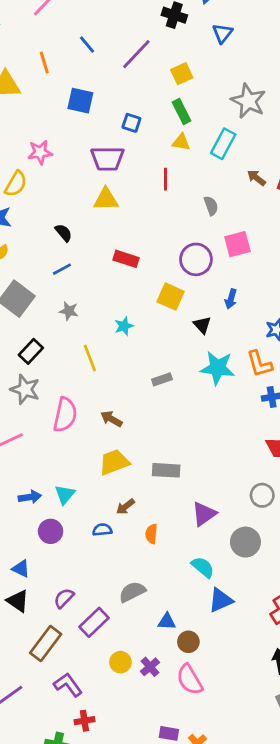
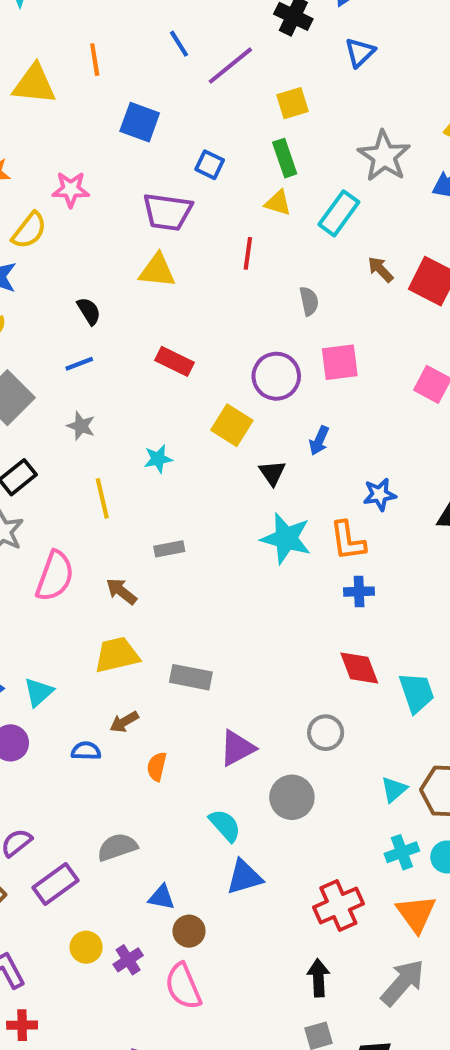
blue line: (87, 44) -> (179, 44), moved
gray rectangle: (162, 379) -> (169, 549), moved

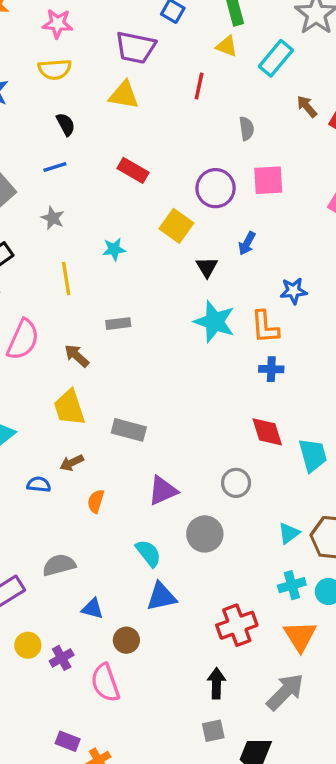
yellow semicircle: (29, 230) -> (55, 69), moved, turned 44
yellow trapezoid: (117, 655) -> (69, 408), turned -99
brown circle: (189, 931) -> (126, 640), moved

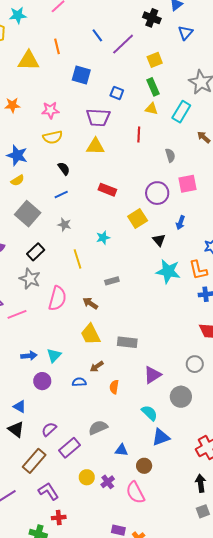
yellow square: (176, 226) -> (138, 219), turned 30

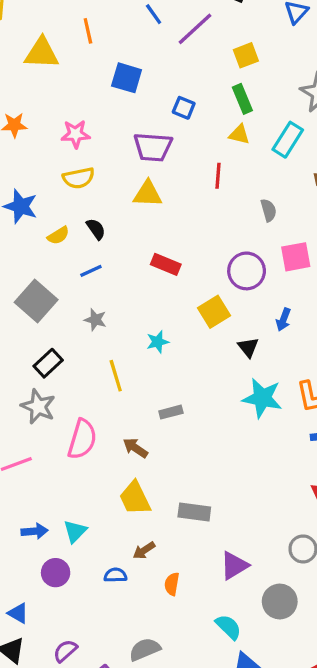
yellow semicircle: (18, 180) -> (58, 235), moved

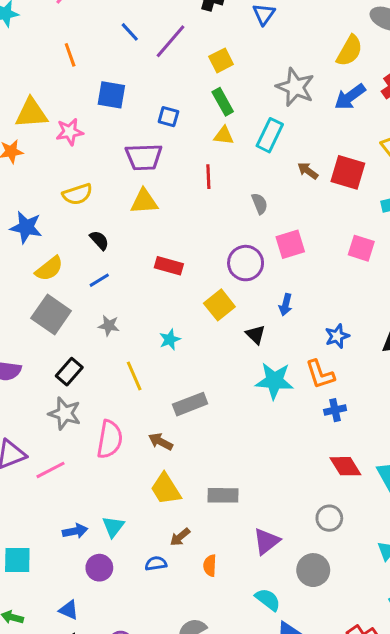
yellow triangle: (42, 53) -> (31, 113), moved
pink star: (76, 134) -> (70, 132), moved
yellow semicircle: (58, 235) -> (49, 269), moved, size x1.4
gray rectangle: (171, 412) -> (190, 404), size x1.5

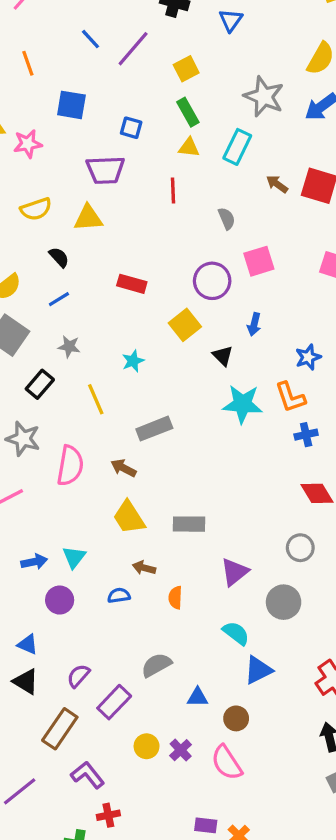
yellow triangle: (144, 201) -> (88, 218), moved
black rectangle: (69, 372) -> (40, 384), moved
brown arrow: (180, 537) -> (144, 568), turned 55

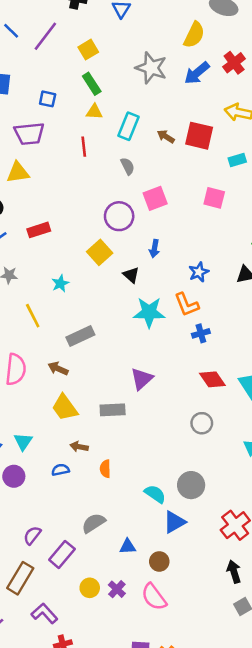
cyan rectangle: (237, 147) -> (128, 126), moved
red rectangle: (132, 284) -> (39, 230), moved, turned -30
purple triangle: (235, 572) -> (142, 379), moved
gray circle: (284, 602) -> (191, 485), moved

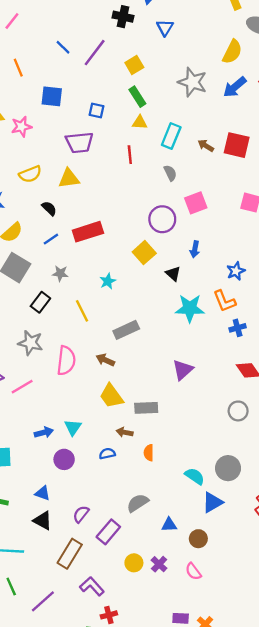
red rectangle: (39, 230) -> (88, 232), size x1.4
gray rectangle: (113, 410) -> (146, 408), moved
pink semicircle: (154, 597) -> (193, 571), size x0.7

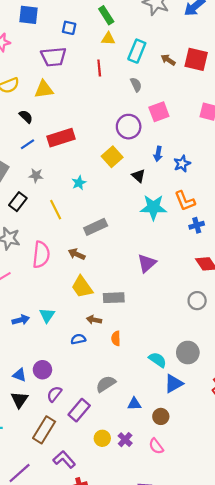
blue star: (236, 271) -> (182, 164), moved
purple circle: (64, 459) -> (42, 370), moved
black triangle: (43, 521) -> (20, 400), turned 36

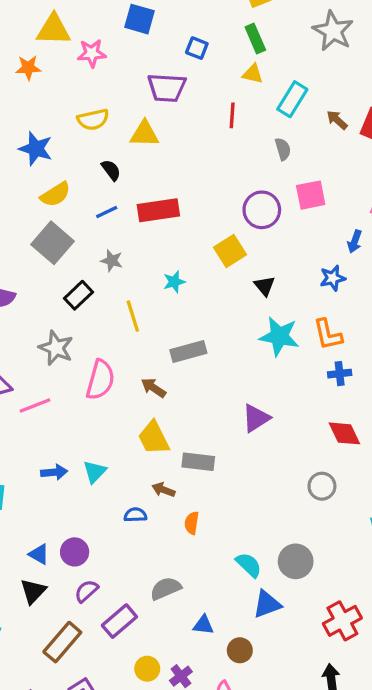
blue arrow: (158, 154) -> (355, 242), moved

